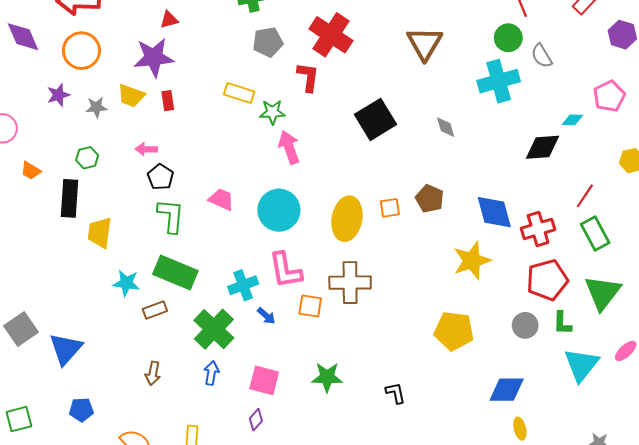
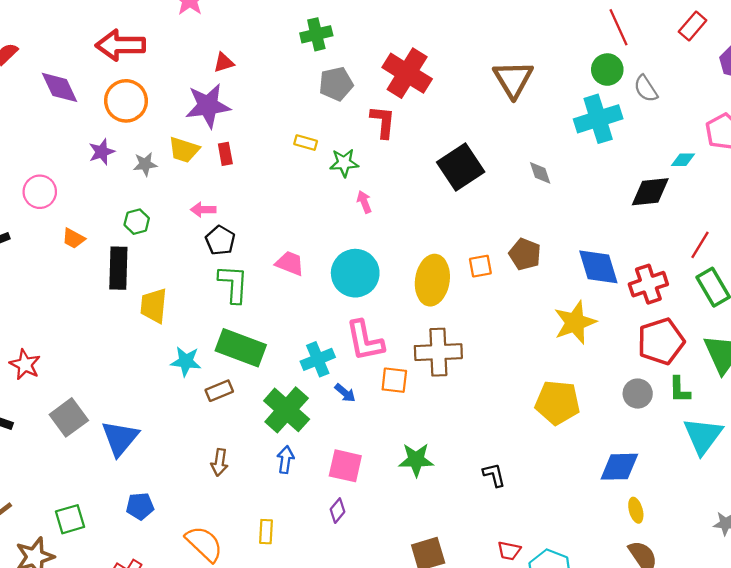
yellow rectangle: (239, 93) -> (306, 143), size x0.7
pink arrow: (289, 147) -> (364, 202), size x0.6

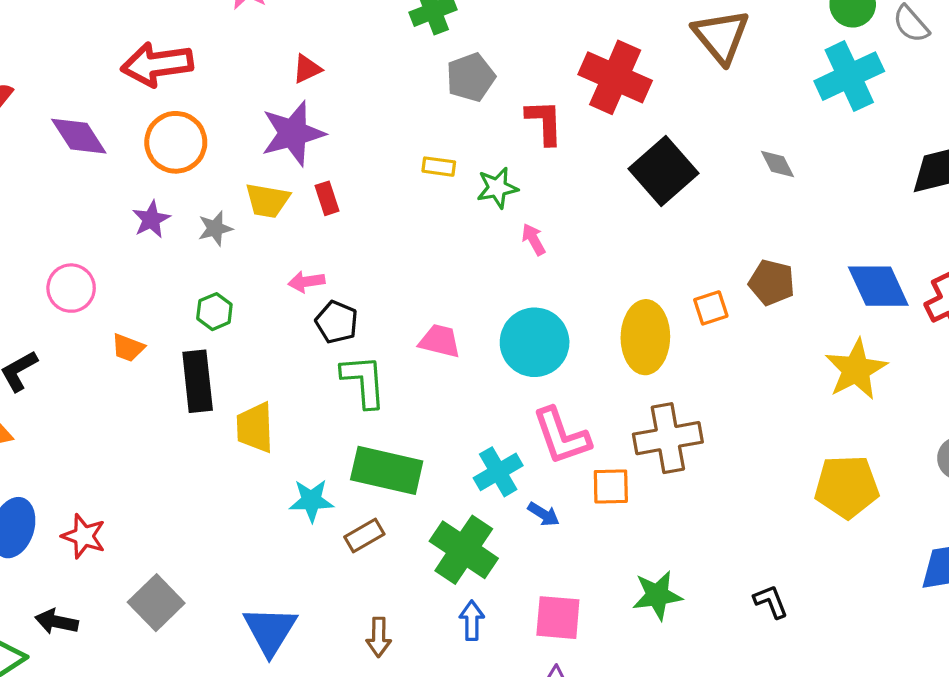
red cross: (407, 73) -> (615, 77), moved
blue triangle: (120, 438) -> (270, 630), moved

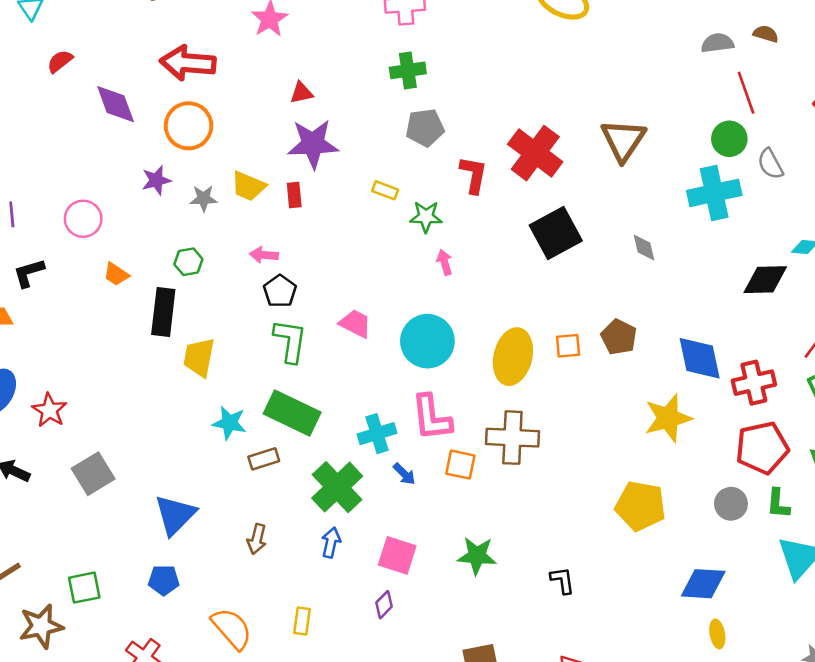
purple star: (293, 133) -> (313, 144), moved

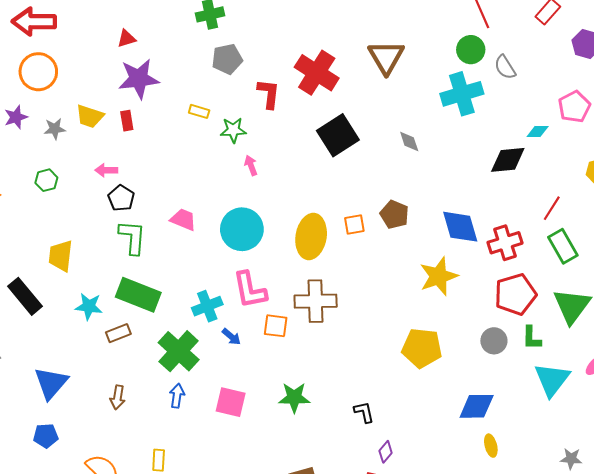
black rectangle: (163, 312) -> (25, 296), moved, turned -42
purple diamond: (384, 605) -> (386, 452), moved

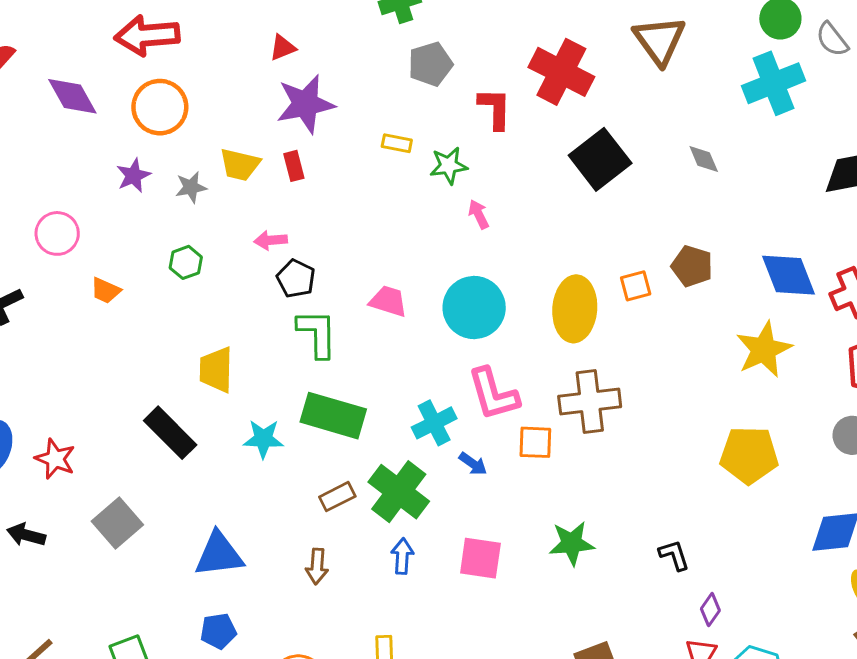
brown rectangle: (118, 333) -> (337, 497), moved
blue triangle: (51, 383) -> (219, 554), turned 48

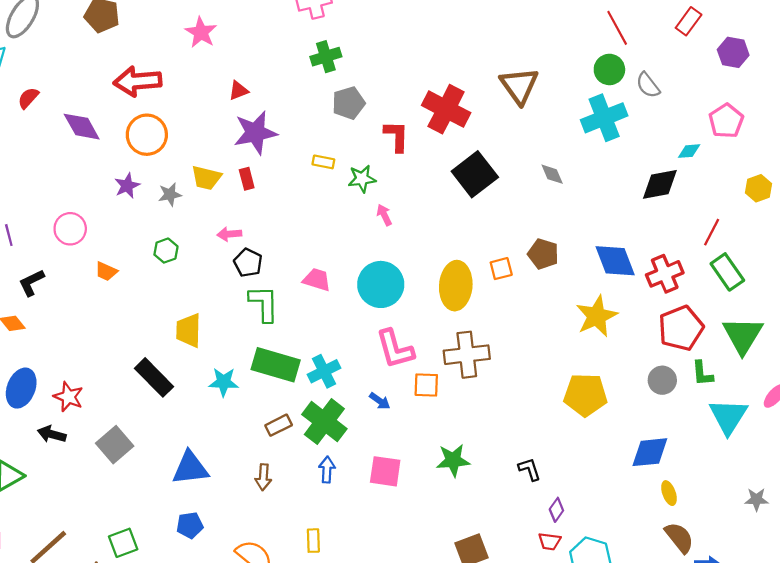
cyan cross: (434, 423) -> (324, 371), moved
black arrow: (26, 535) -> (52, 434), moved

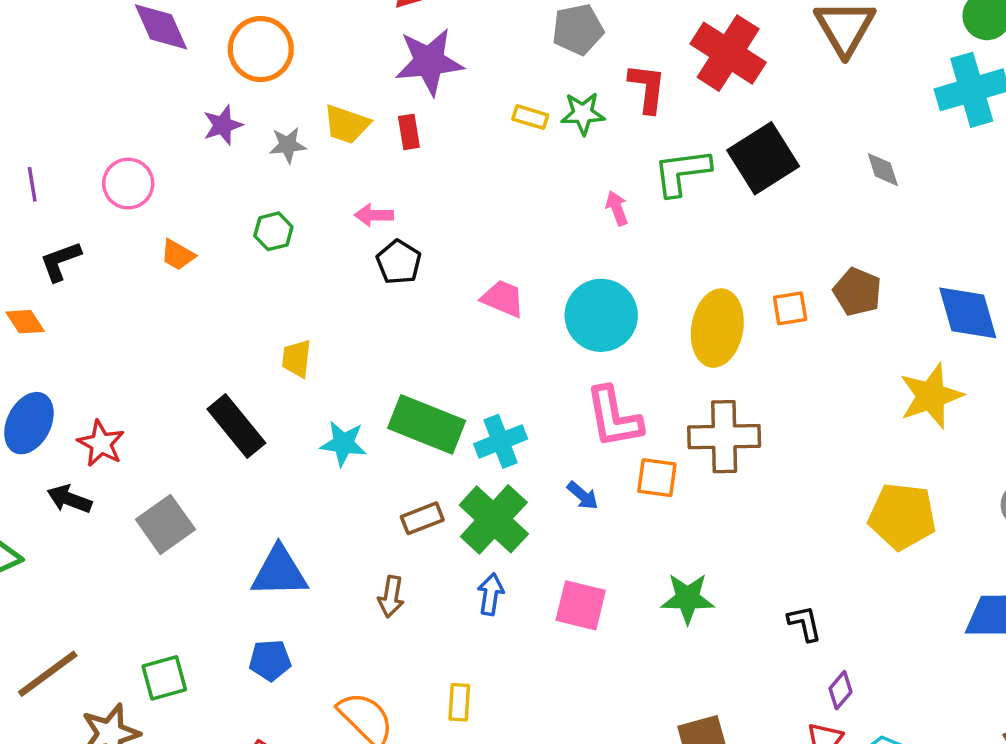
green star: (362, 179) -> (583, 113), moved
green L-shape: (264, 304) -> (682, 172), moved, turned -102
yellow trapezoid: (188, 330) -> (297, 358), size x0.7

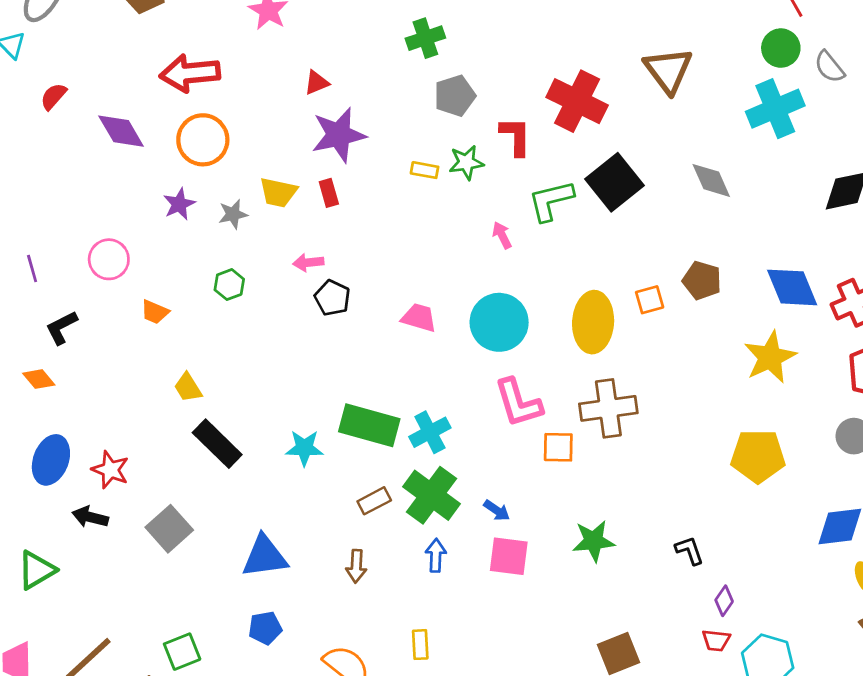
gray diamond: (883, 170) -> (711, 180), size x1.4
yellow trapezoid: (297, 358) -> (188, 388), moved, turned -32
blue arrow: (583, 496) -> (497, 510), moved

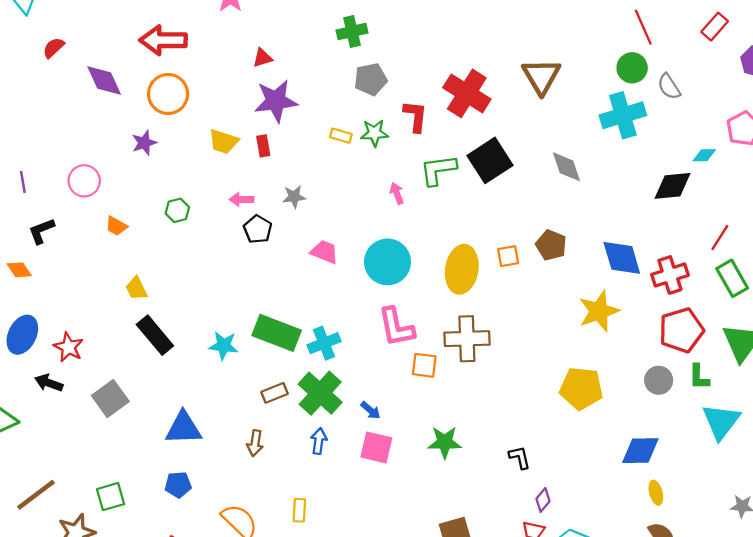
gray star: (233, 214) -> (294, 197), moved

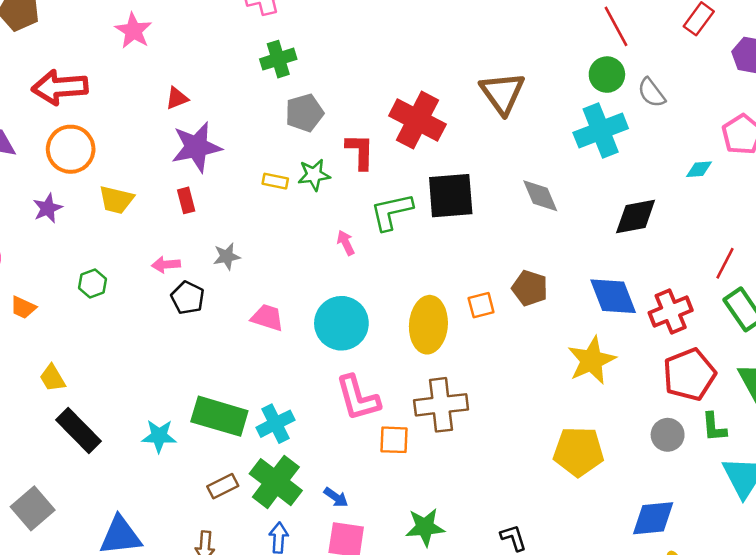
yellow trapezoid: (223, 142) -> (116, 200), moved
black square: (490, 160) -> (451, 196), turned 33
black diamond: (673, 186) -> (636, 216), moved

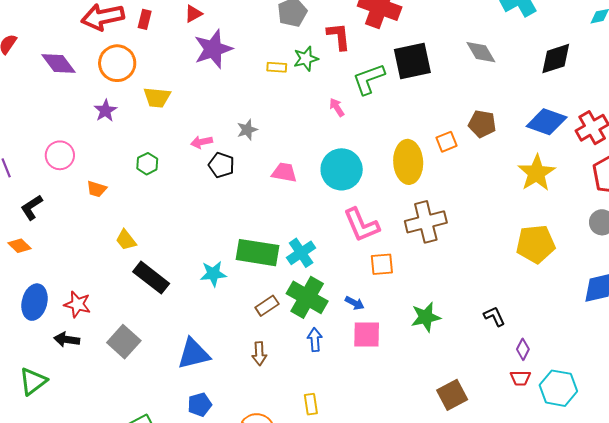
red rectangle: (186, 200) -> (145, 19), moved, turned 36
blue diamond: (613, 296) -> (547, 122), turned -42
orange square: (394, 440) -> (382, 264), moved

